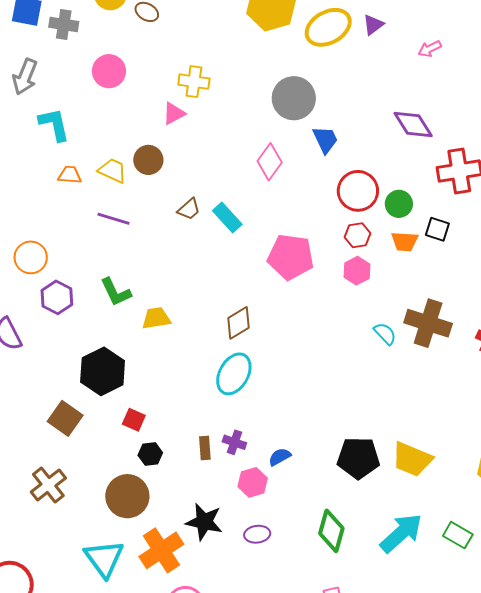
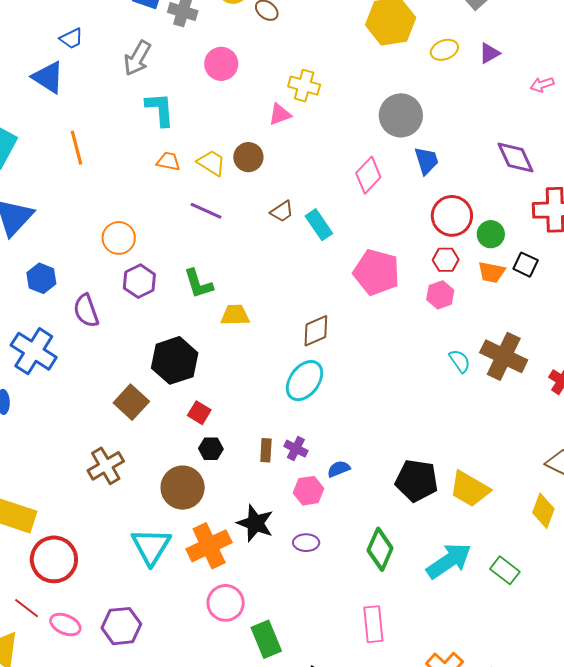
yellow ellipse: (328, 27) -> (444, 50), size x0.6

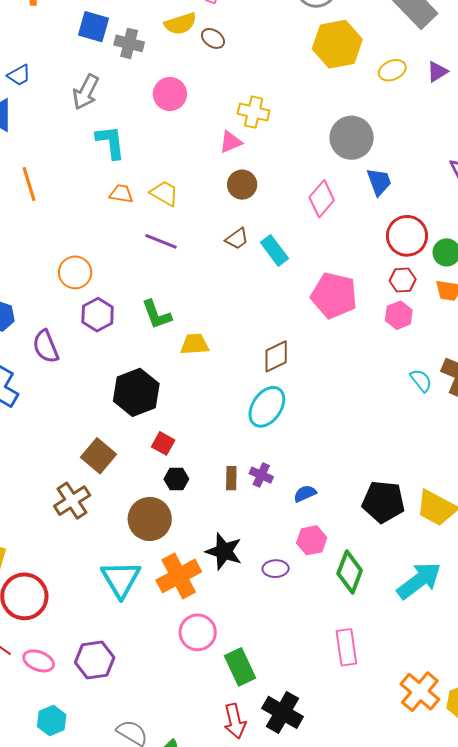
brown circle: (248, 157) -> (242, 185), moved
brown square: (131, 402) -> (98, 456), moved
pink hexagon: (309, 491) -> (312, 540), moved

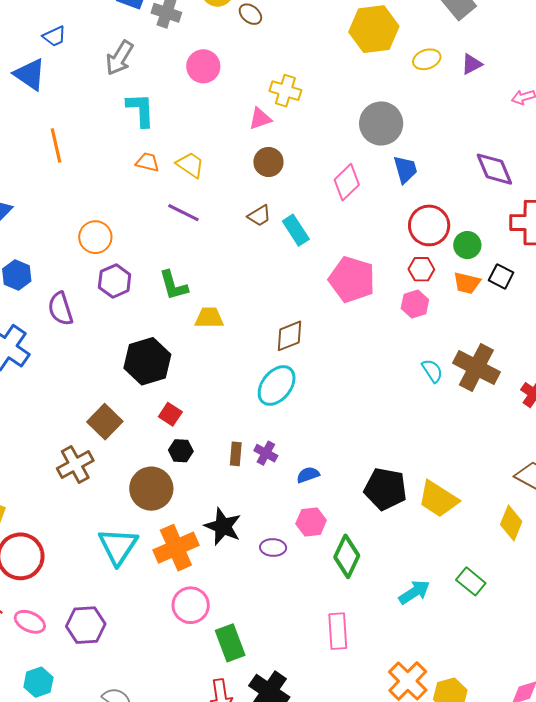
cyan arrow: (419, 581) -> (414, 592), moved, size x0.7

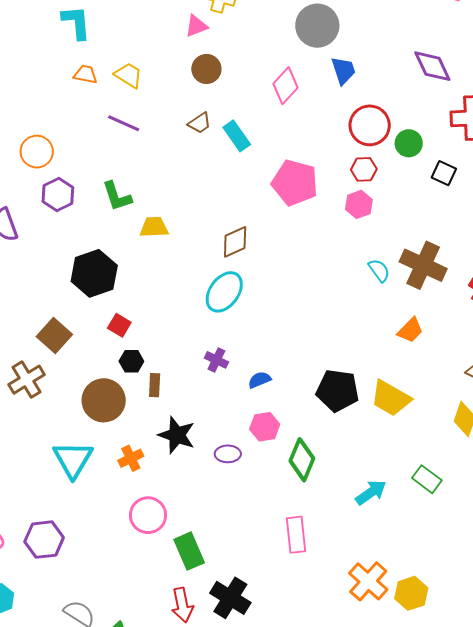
orange trapezoid: (467, 283) -> (410, 330), moved, turned -56
brown rectangle: (236, 454) -> (155, 385), moved
orange cross: (176, 548) -> (131, 458), size x0.6

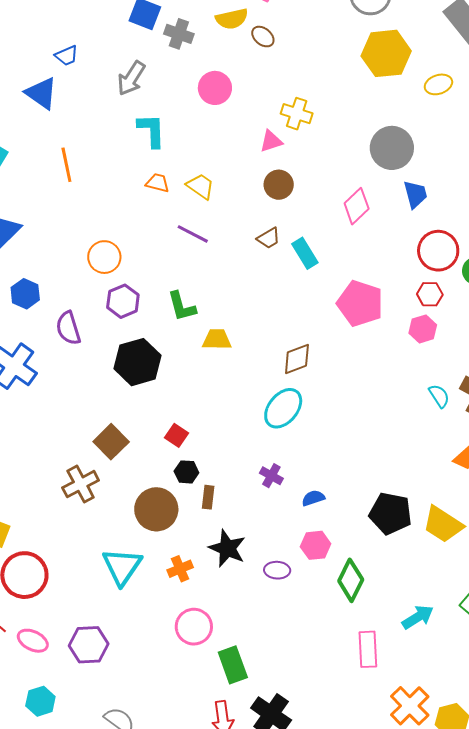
black hexagon: (94, 273) -> (138, 362), moved
pink rectangle: (296, 535) -> (368, 649), moved

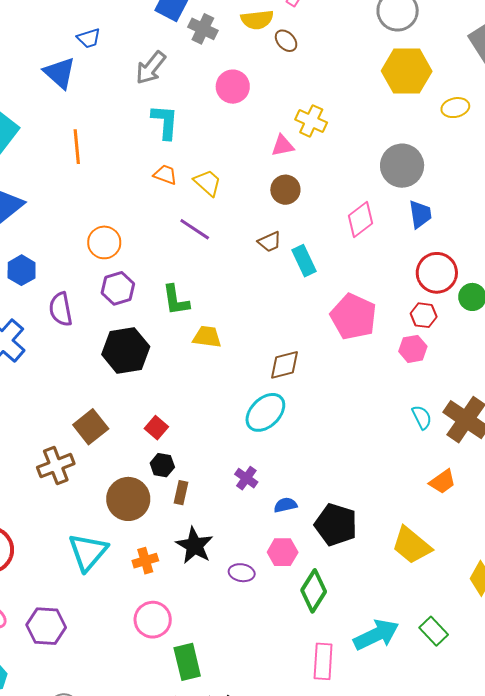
black pentagon: (390, 513) -> (336, 525), moved
cyan arrow: (418, 617) -> (376, 635), size x1.4

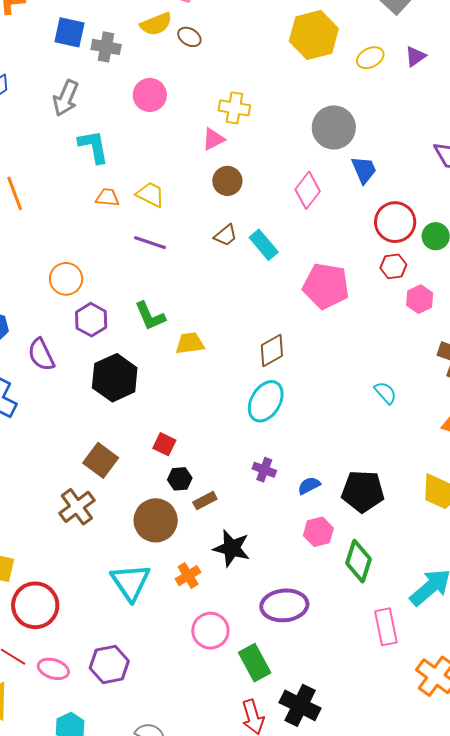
pink hexagon: (413, 349) -> (420, 299), moved
cyan semicircle: (422, 417) -> (385, 393), moved
brown rectangle: (181, 493) -> (205, 501), turned 65
purple ellipse: (242, 573) -> (284, 605), moved, size x1.8

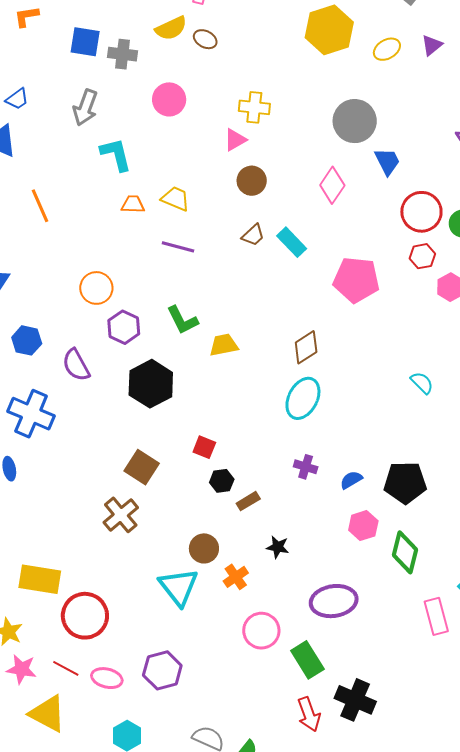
brown circle: (156, 520) -> (204, 548), moved, size x0.7
black star: (232, 548) -> (278, 547), size x0.6

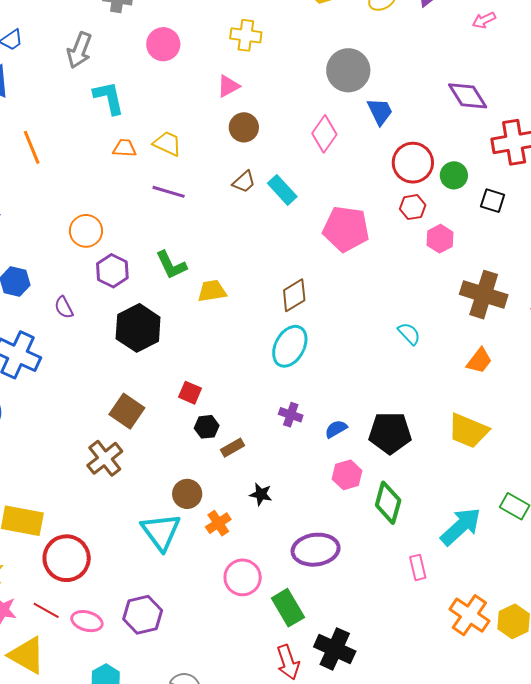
yellow cross: (254, 107) -> (246, 35), moved
purple semicircle: (76, 365) -> (64, 307), size x0.7
pink rectangle: (436, 616) -> (418, 567), size x0.7

